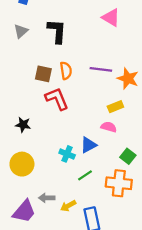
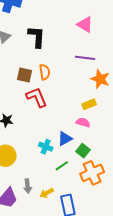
purple line: (101, 69) -> (85, 58), moved
green square: (128, 156) -> (83, 151), moved
orange cross: (119, 183) -> (92, 173), turned -30
gray arrow: (47, 198) -> (28, 186), turned -96

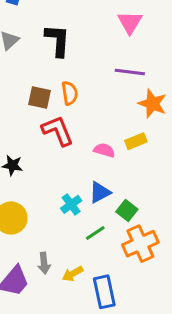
pink triangle: (85, 25) -> (130, 22), turned 30
pink semicircle: (83, 122) -> (104, 150), moved
cyan cross: (46, 147) -> (71, 204), turned 32

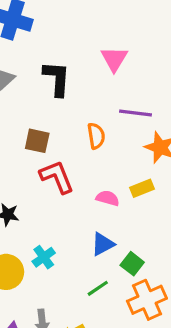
pink triangle: (130, 22) -> (114, 59), moved
orange semicircle: (70, 93) -> (96, 136), moved
cyan cross: (71, 204) -> (44, 257), moved

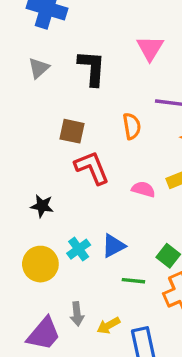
blue triangle: (103, 244) -> (113, 246), moved
green line: (98, 288) -> (133, 281), turned 40

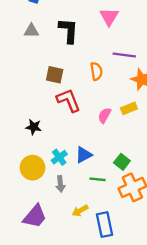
gray triangle: (39, 68) -> (31, 31), turned 42
pink semicircle: (143, 189) -> (105, 115), turned -77
gray arrow: (77, 314) -> (60, 184), moved

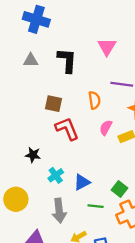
pink semicircle: (105, 115) -> (106, 128), moved
cyan cross: (59, 157) -> (56, 175), moved
yellow circle: (33, 168) -> (16, 199), moved
gray arrow: (60, 184) -> (59, 211), size x1.5

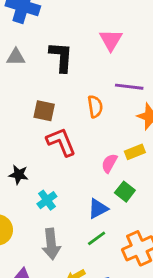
pink semicircle: (106, 128) -> (109, 163), moved
blue triangle: (82, 182) -> (98, 209), moved
green square: (119, 189) -> (125, 192), moved
green line: (96, 206) -> (97, 238), turned -42

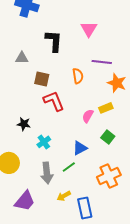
gray triangle: (16, 57) -> (22, 58), moved
green square: (125, 192) -> (108, 137), moved
green line: (97, 238) -> (69, 167), moved

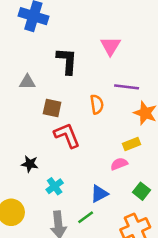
pink semicircle: (88, 116) -> (119, 164), moved, turned 40
green square: (108, 137) -> (141, 191), moved

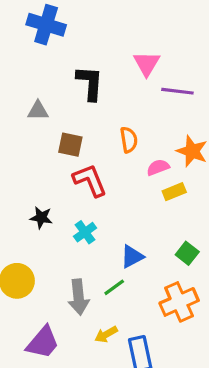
purple line: (127, 87) -> (177, 91), moved
pink semicircle: (119, 164) -> (158, 167), moved
cyan cross: (55, 186) -> (85, 232), moved

